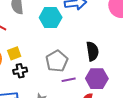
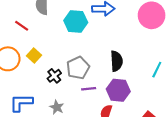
yellow square: (14, 53) -> (34, 56), turned -32
black cross: (20, 71) -> (54, 76), moved, turned -32

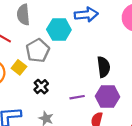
gray pentagon: (78, 68) -> (38, 51), moved

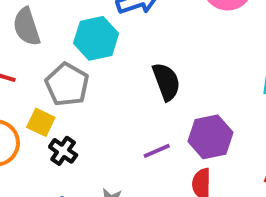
black semicircle: (104, 67) -> (166, 82), moved
black cross: (41, 87) -> (63, 151), moved

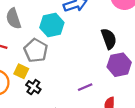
black semicircle: (166, 82) -> (109, 39), moved
purple hexagon: (210, 137) -> (119, 65), moved

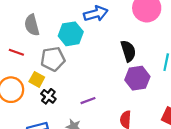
gray pentagon: (36, 50) -> (53, 59), turned 30
purple line: (85, 87) -> (88, 101), moved

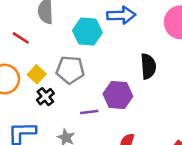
gray pentagon: (53, 59) -> (70, 70), moved
purple hexagon: (137, 78) -> (118, 95), moved

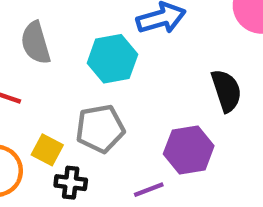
black cross: (45, 97) -> (71, 183), turned -30

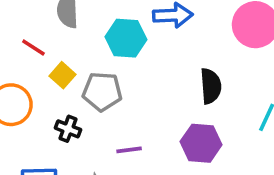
yellow square: (47, 150) -> (63, 75), moved
purple hexagon: (189, 150) -> (201, 143), moved

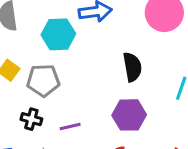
black cross: (68, 129) -> (31, 119), moved

